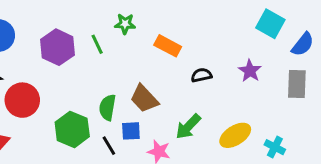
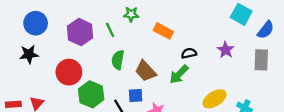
red circle: (22, 100) -> (69, 72), moved
green semicircle: (107, 107) -> (118, 60), moved
green arrow: (188, 127) -> (179, 74), moved

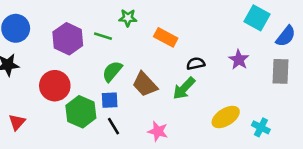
green line: (110, 30) -> (103, 36), turned -48
green semicircle: (118, 60) -> (112, 71), turned 30
blue square: (136, 95) -> (110, 100), moved

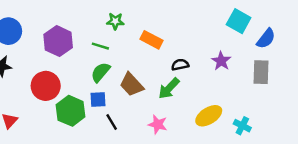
green line: (103, 36) -> (100, 46), moved
black line: (113, 126) -> (112, 122), moved
pink star: (158, 131) -> (158, 124), moved

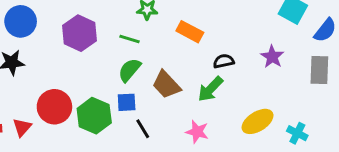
red circle: (46, 86) -> (54, 107), moved

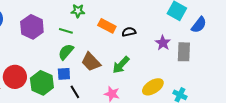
black semicircle: (224, 61) -> (129, 32), moved
gray rectangle: (319, 70) -> (184, 52), moved

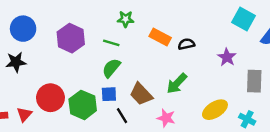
gray rectangle: (184, 52) -> (254, 81), moved
brown trapezoid: (91, 62) -> (141, 94), moved

